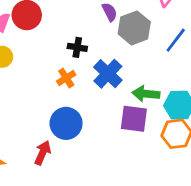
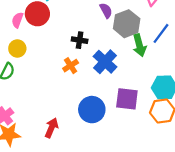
green arrow: (146, 94) -> (139, 45), moved, turned -110
blue circle: (66, 123) -> (92, 110), moved

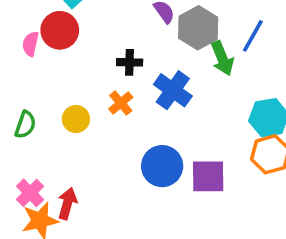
yellow circle: (17, 48) -> (76, 119), moved
purple square: (127, 99) -> (208, 176), moved
red arrow: (52, 128) -> (67, 204), moved

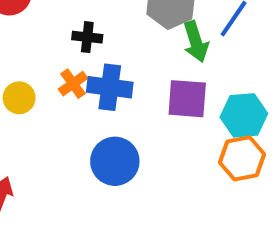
blue cross: (173, 90) -> (110, 87), moved, turned -33
purple square: (208, 176) -> (187, 99), moved

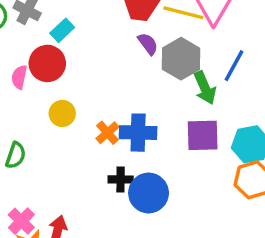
black cross: (87, 37) -> (121, 179), moved
yellow circle: (19, 98) -> (62, 113), moved

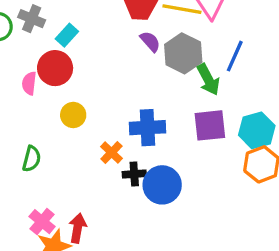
orange cross: (108, 133) -> (111, 152), moved

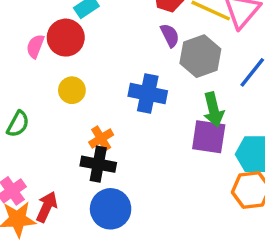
green arrow: (208, 80) -> (213, 110), moved
blue cross: (147, 128) -> (148, 94), moved
black cross: (134, 174) -> (98, 164), moved, size x1.4
blue circle: (162, 185) -> (111, 209), moved

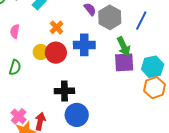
red circle: (66, 38) -> (56, 53), moved
green semicircle: (18, 124) -> (15, 67), moved
orange cross: (101, 139) -> (57, 27), moved

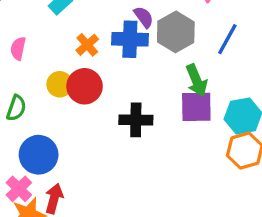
blue cross: (84, 45) -> (130, 39), moved
black cross: (64, 91) -> (136, 120), moved
blue circle: (77, 115) -> (39, 155), moved

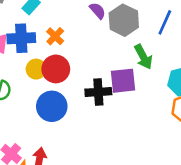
blue cross: (130, 39) -> (21, 38), moved
purple square: (196, 107) -> (123, 81), moved
blue circle: (39, 155) -> (52, 106), moved

